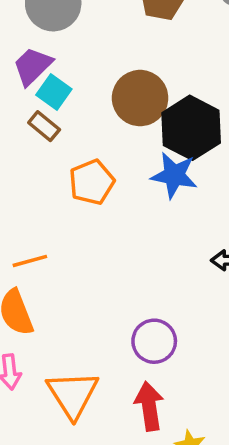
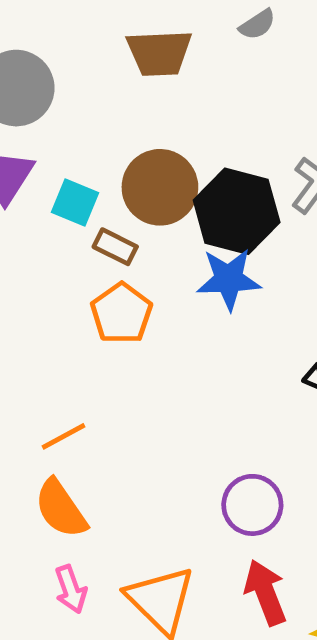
cyan square: (54, 92) -> (75, 203), moved
brown rectangle: (44, 126) -> (115, 247), moved

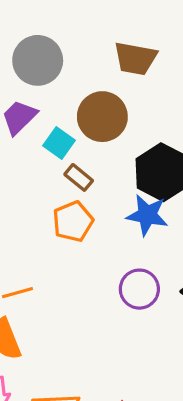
brown circle: (160, 187) -> (102, 117), moved
purple circle: (252, 505) -> (139, 289), moved

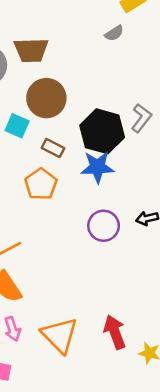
brown trapezoid: (135, 59) -> (31, 50), moved
brown rectangle: (79, 177) -> (53, 148), moved

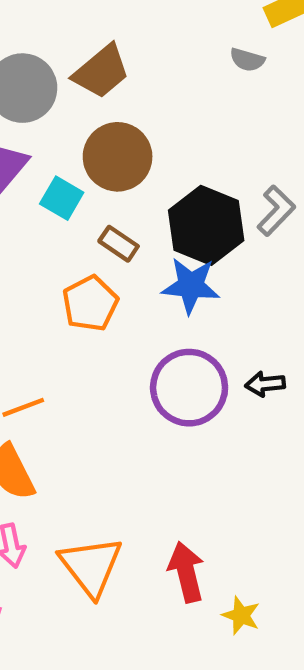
gray semicircle: (114, 33) -> (247, 60), turned 42
brown trapezoid: (31, 50) -> (101, 72), turned -45
purple circle: (104, 226) -> (189, 388), size x1.4

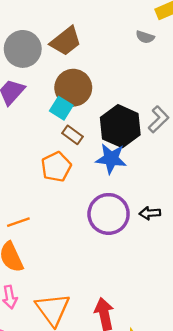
cyan square: (62, 198) -> (61, 108), moved

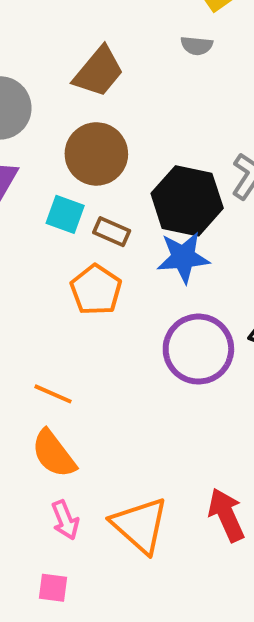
brown trapezoid: (66, 41) -> (99, 72), moved
cyan square: (61, 108) -> (65, 214), moved
orange line: (18, 222) -> (53, 394), turned 55

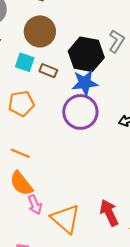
orange pentagon: (96, 290) -> (21, 103), moved, turned 30
purple circle: (198, 349) -> (80, 112), moved
pink arrow: (65, 520) -> (35, 205), moved

